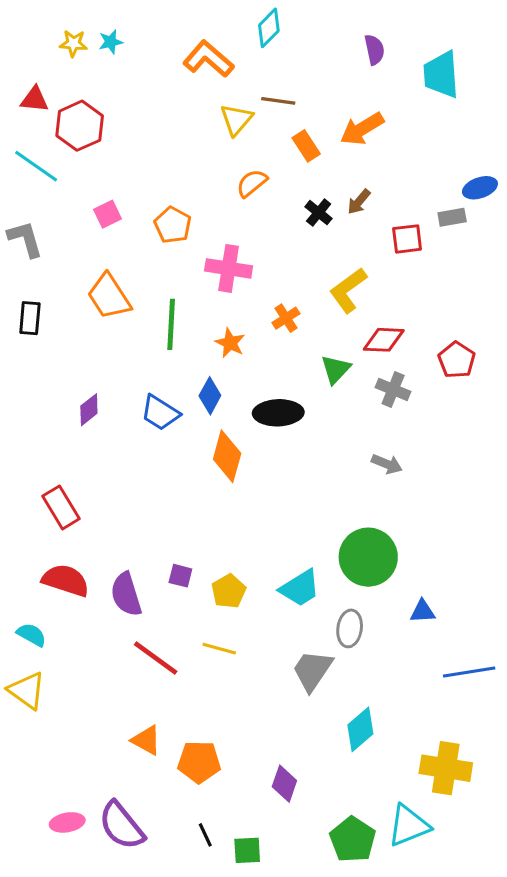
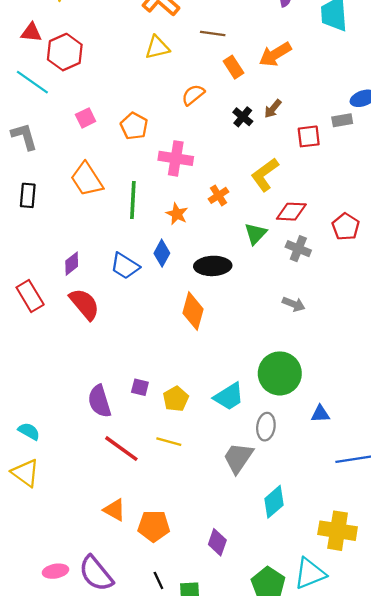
yellow triangle: (236, 119) -> (157, 47), moved, turned 36
orange diamond: (227, 456) -> (193, 311), moved
red rectangle: (61, 507) -> (30, 296), moved
red semicircle: (66, 580) -> (84, 304), moved, turned 32

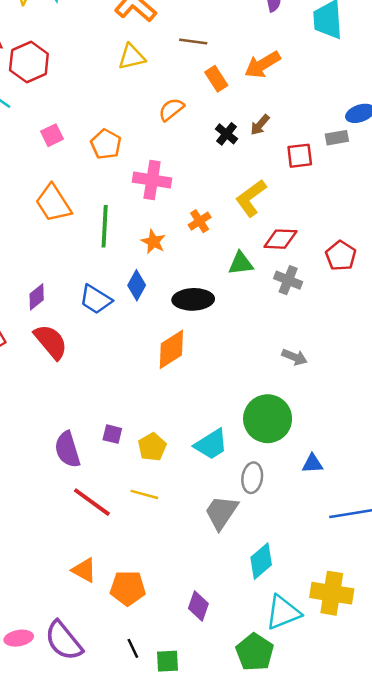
green triangle: (256, 234) -> (241, 263), turned 40
gray arrow: (294, 304) -> (295, 357), moved
orange diamond: (193, 311) -> (171, 349), turned 42
cyan triangle: (310, 573) -> (283, 612), moved

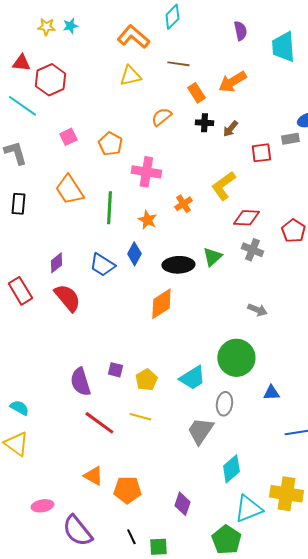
black cross: (227, 134) -> (204, 123), moved, turned -36
green triangle: (241, 263) -> (212, 257), moved, turned -35
pink ellipse: (19, 638) -> (42, 506), moved

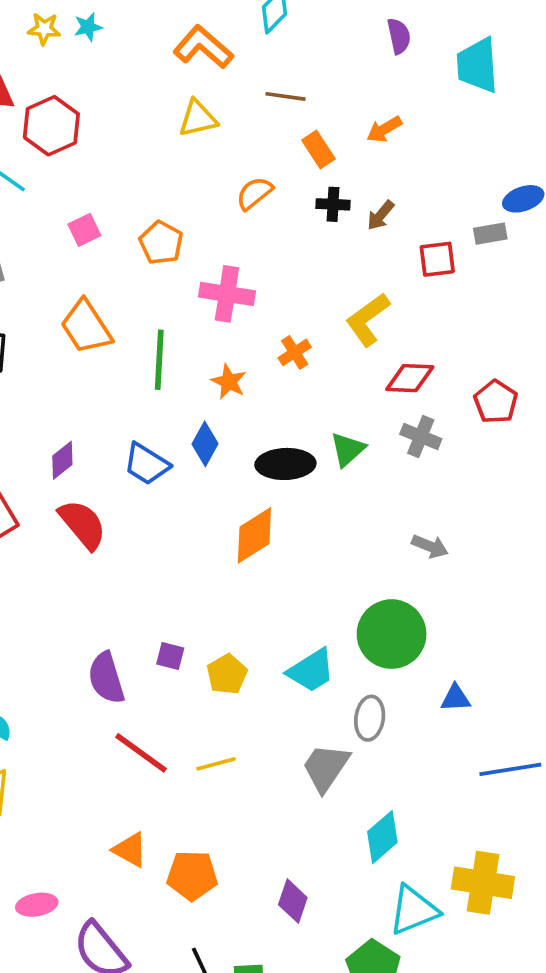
orange arrow: (232, 82) -> (384, 129), size x0.7
yellow line: (140, 417) -> (216, 764), moved, turned -30

